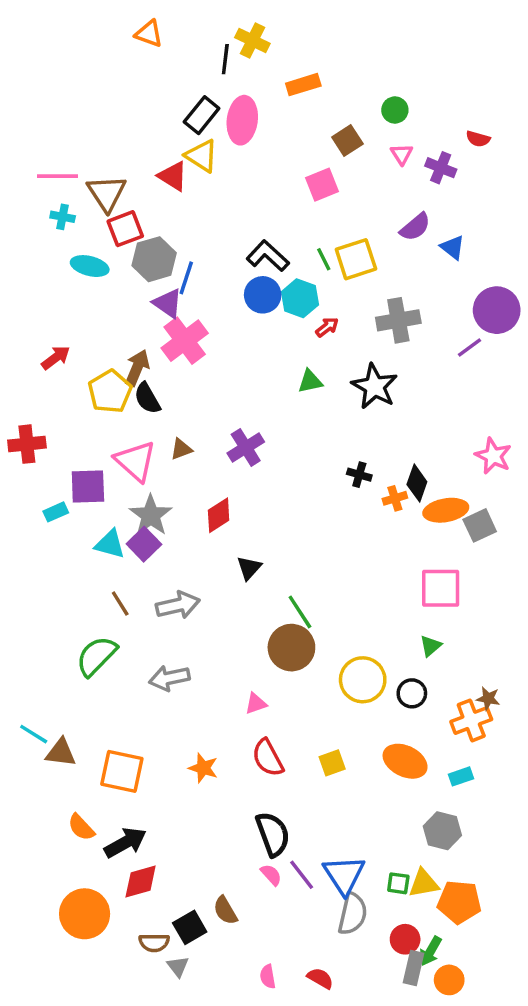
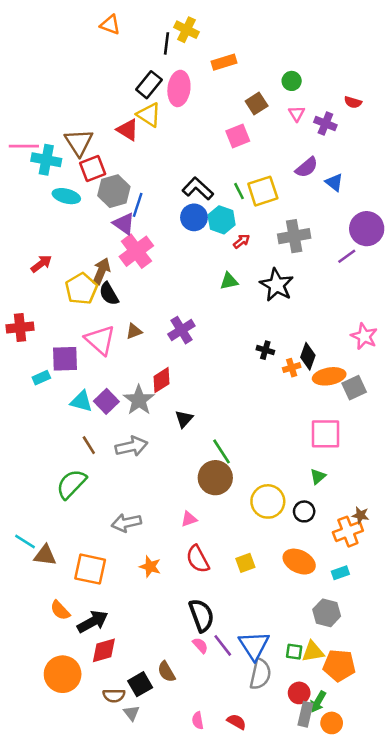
pink line: (57, 176) -> (24, 146), moved
cyan cross: (63, 217) -> (46, 160), size x1.6
gray star: (151, 515) -> (139, 400), moved
gray arrow: (169, 678) -> (126, 523), moved

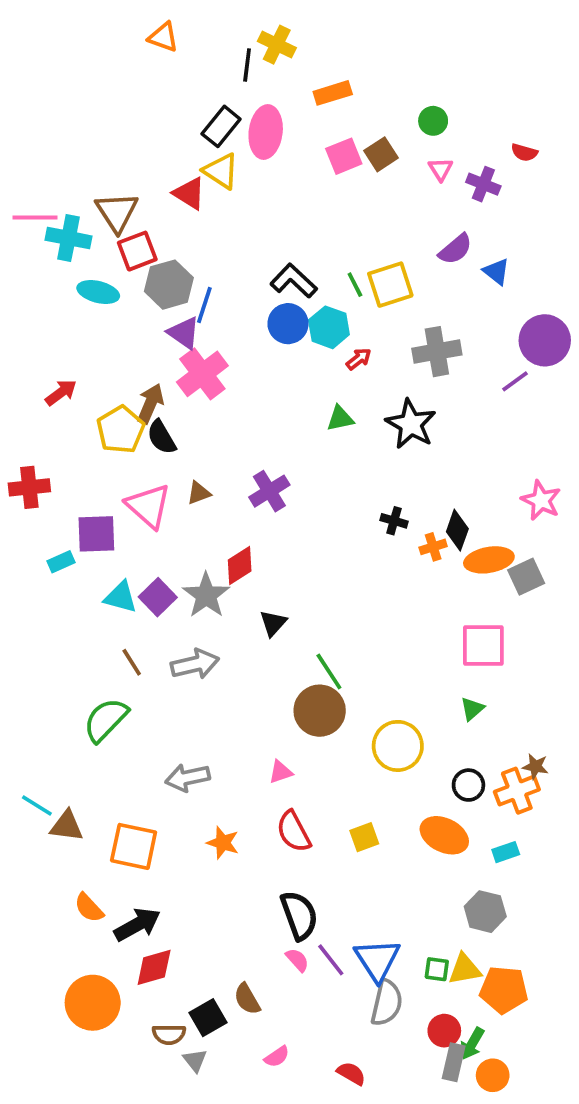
pink square: (238, 136) -> (344, 156), moved
black circle: (304, 511) -> (468, 785), moved
pink semicircle: (198, 720) -> (277, 1057), moved, turned -114

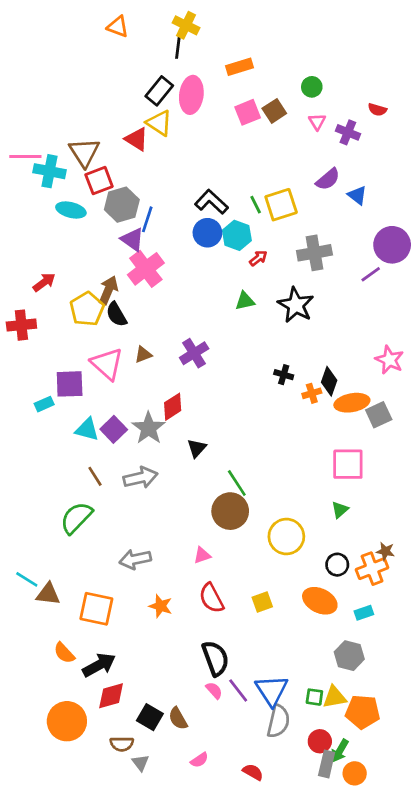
yellow cross: (277, 45) -> (186, 25), moved
red cross: (29, 487) -> (21, 325), moved
black square: (208, 1018) -> (150, 717), moved, turned -30

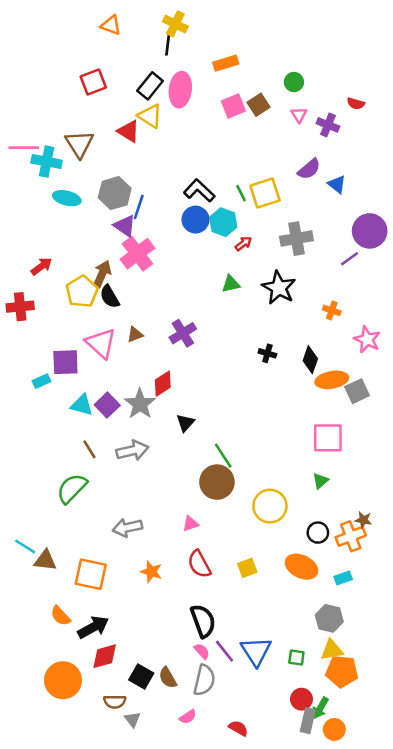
red square: (99, 181) -> (93, 82), moved
orange cross: (312, 393) -> (332, 310), moved, turned 36
yellow triangle: (335, 697) -> (332, 650), moved
gray semicircle: (278, 721) -> (204, 680), moved

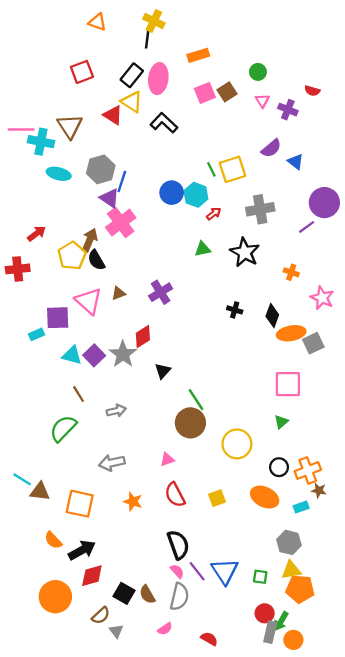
black L-shape: (199, 191) -> (164, 123), moved
gray arrow: (132, 451) -> (116, 411), moved, size x0.7
brown star: (363, 520) -> (319, 490), moved
brown semicircle: (115, 702) -> (101, 616), turned -42

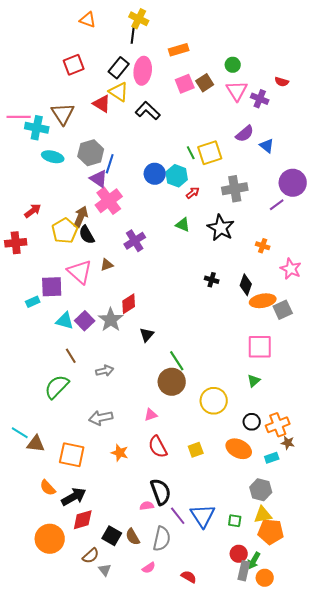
pink triangle: (262, 101) -> (237, 91), size x1.6
green triangle: (203, 249) -> (183, 225), turned 35
purple cross: (161, 292) -> (135, 241), moved
pink semicircle: (177, 571) -> (147, 506), moved, turned -56

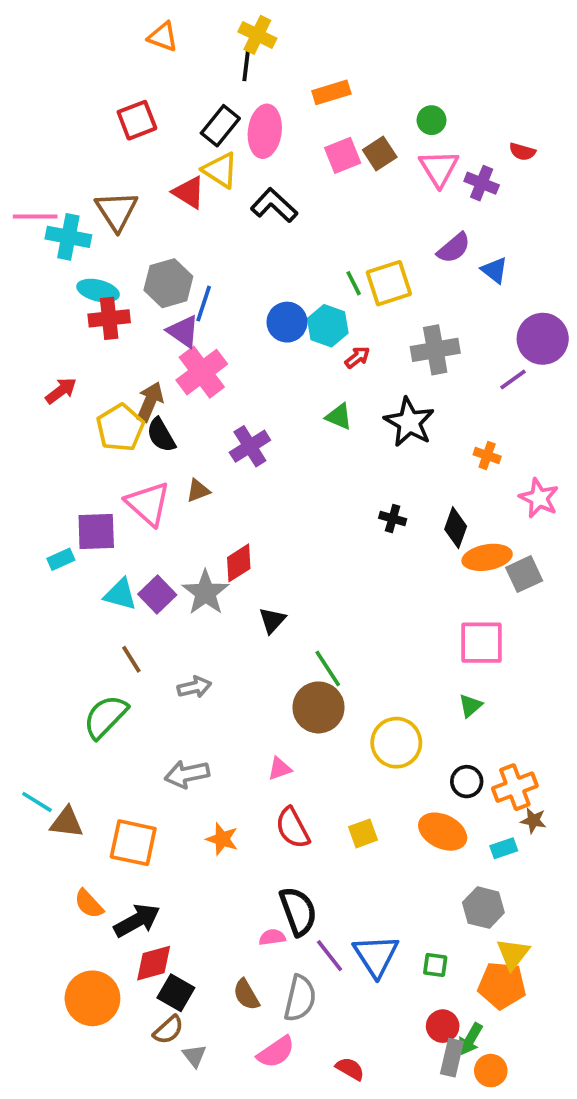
red cross: (16, 243) -> (109, 318), moved
yellow triangle: (263, 515) -> (513, 954), moved, turned -42
black square: (112, 536) -> (176, 993), moved
pink semicircle: (149, 568) -> (276, 1052), size x1.5

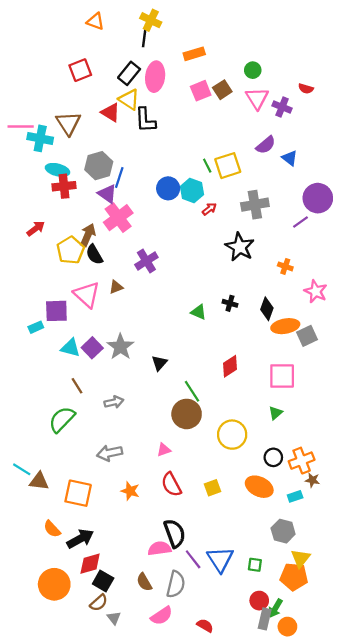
black L-shape: (274, 205) -> (145, 120), moved, turned -136
green triangle: (339, 417) -> (198, 312), moved
red diamond: (239, 563) -> (230, 366), moved
pink semicircle: (272, 937) -> (159, 548), size x1.5

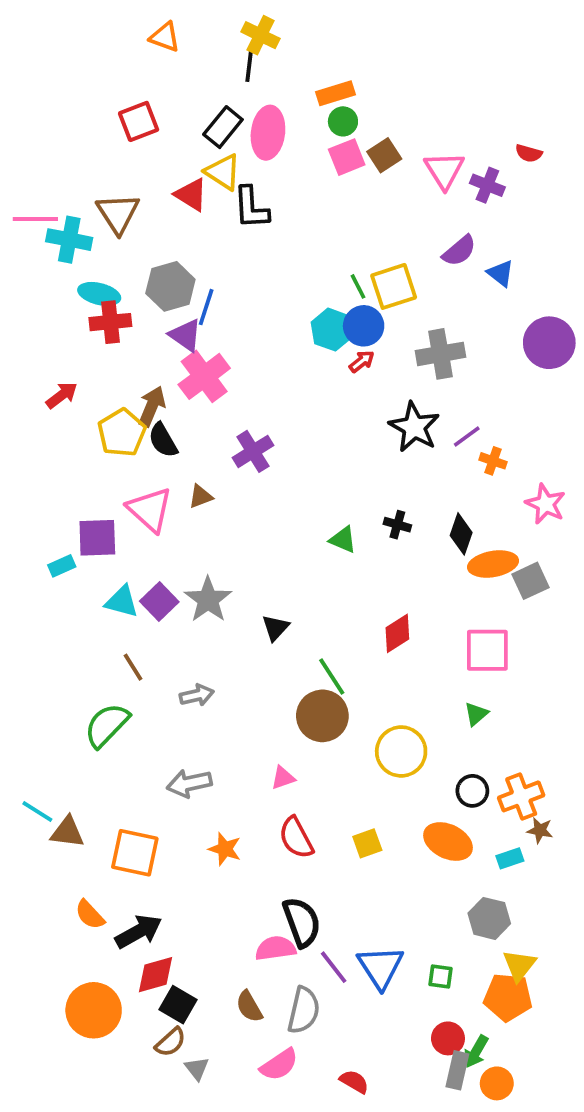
green circle: (253, 70) -> (343, 121), moved
blue circle: (168, 188) -> (364, 326), moved
purple line: (300, 222) -> (467, 436), moved

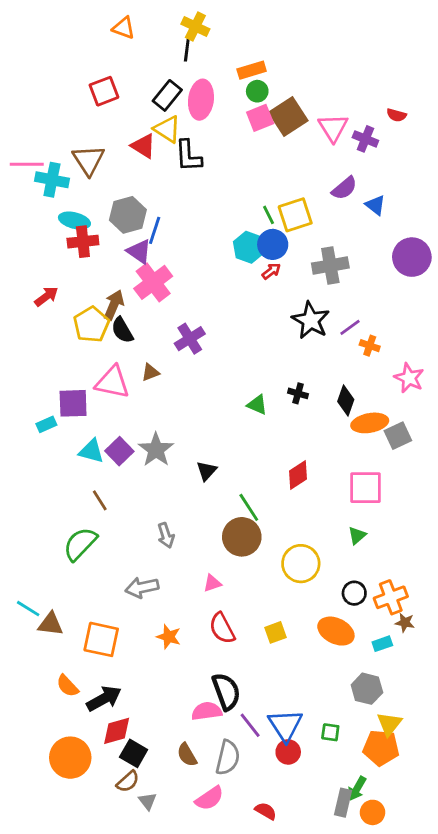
brown square: (384, 155) -> (288, 116), size x1.5
pink triangle: (150, 510) -> (112, 382), turned -30
gray arrow: (197, 695) -> (166, 535), moved, turned 85
red circle: (448, 1038) -> (288, 752), moved

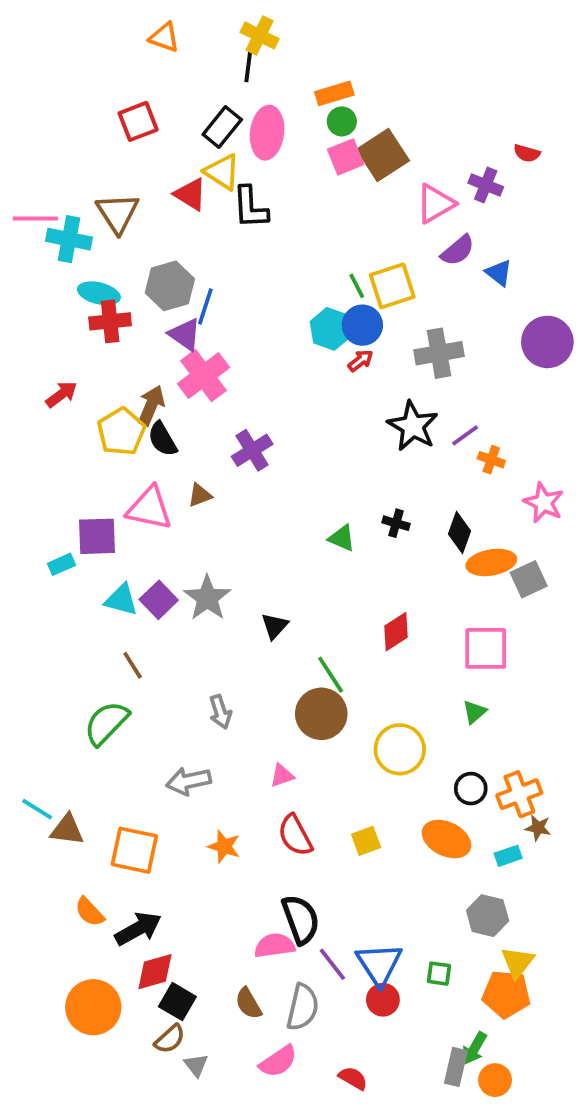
pink triangle: (333, 128) -> (435, 204), moved, turned 32

